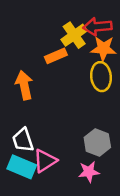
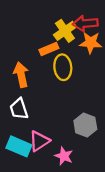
yellow ellipse: (101, 77) -> (63, 67), moved
white trapezoid: (23, 140) -> (19, 109), moved
pink star: (89, 172) -> (64, 156), moved, turned 30

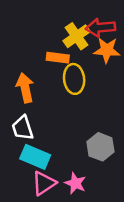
orange rectangle: (49, 49) -> (58, 58), turned 30
pink triangle: (39, 141) -> (44, 183), moved
cyan rectangle: (19, 146) -> (35, 157), moved

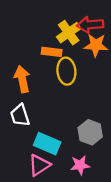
cyan rectangle: (35, 157) -> (47, 144), moved
pink star: (75, 183) -> (80, 165), moved, turned -30

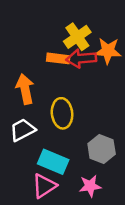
red arrow: (90, 25) -> (81, 58), moved
yellow ellipse: (66, 71) -> (62, 113), moved
white trapezoid: (20, 115) -> (22, 130), turned 80

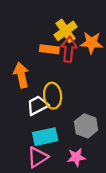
red arrow: (81, 58) -> (69, 49), turned 100
white trapezoid: (22, 130) -> (37, 105), moved
cyan rectangle: (53, 162) -> (45, 137), turned -35

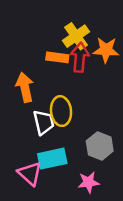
white trapezoid: (37, 105) -> (44, 122), turned 105
pink triangle: (37, 157) -> (30, 173), moved, turned -45

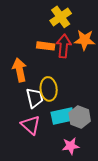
yellow cross: (76, 36) -> (61, 17), moved
cyan rectangle: (52, 159) -> (63, 116), moved
pink triangle: (30, 173) -> (31, 125), moved

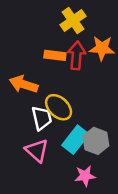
orange arrow: (20, 70) -> (24, 84), turned -60
yellow ellipse: (49, 89) -> (59, 107), turned -40
cyan rectangle: (63, 116) -> (75, 140), turned -40

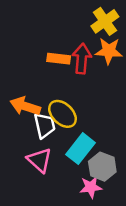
yellow cross: (73, 20) -> (105, 21), moved
orange arrow: (24, 84) -> (25, 106), moved
gray hexagon: (96, 141) -> (102, 167), moved

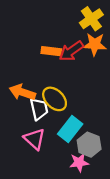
red arrow: (82, 59) -> (71, 51), turned -130

